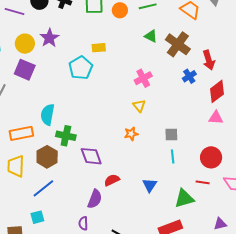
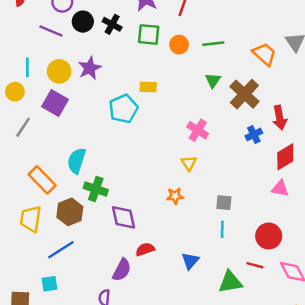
green triangle: (151, 36) -> (213, 80), turned 32
pink cross: (143, 78) -> (198, 130), turned -36
orange rectangle: (21, 133) -> (42, 180), turned 50

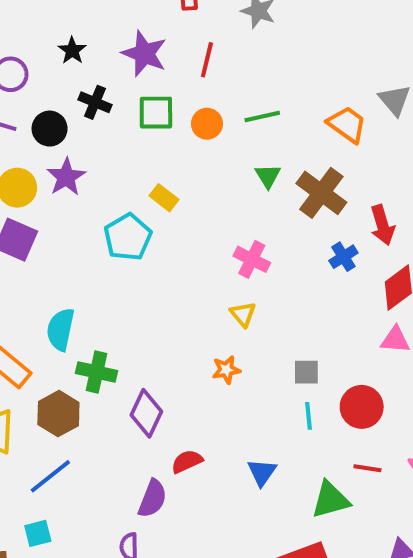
black circle: (83, 22) -> (50, 129), moved
yellow rectangle: (148, 87) -> (164, 198), turned 42
purple diamond: (124, 217) -> (146, 413), turned 44
red circle: (269, 236) -> (362, 407), moved

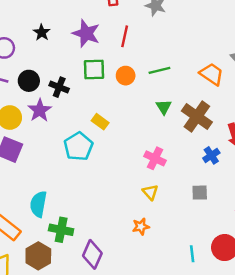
black cross: (95, 102) -> (59, 87), moved
gray square: (306, 372) -> (200, 193), moved

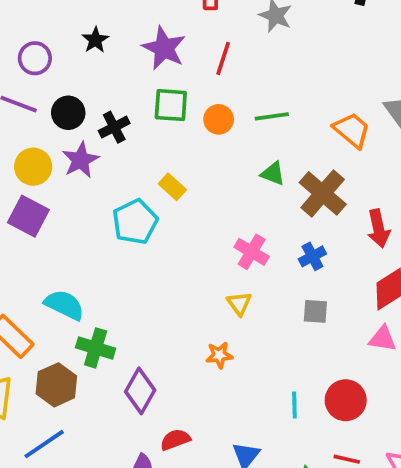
black cross: (59, 87) -> (114, 127), turned 36
green triangle: (164, 107) -> (273, 173), turned -42
blue cross: (211, 155) -> (312, 256), moved
cyan semicircle: (38, 204) -> (64, 305), turned 100

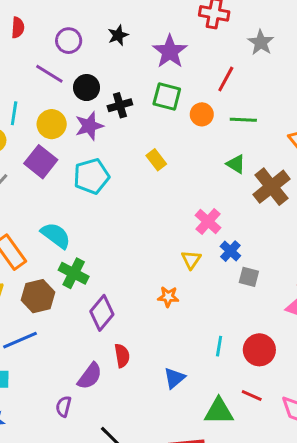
red line: (223, 58) -> (226, 79), moved
cyan pentagon: (135, 222) -> (91, 176), moved
blue cross: (312, 256) -> (230, 251), moved, turned -30
red semicircle: (175, 440) -> (122, 356), turned 90

